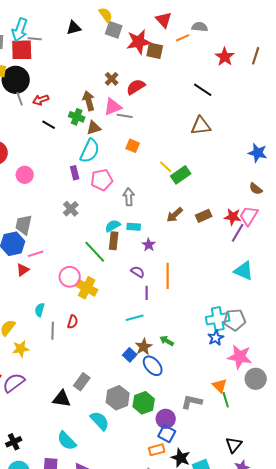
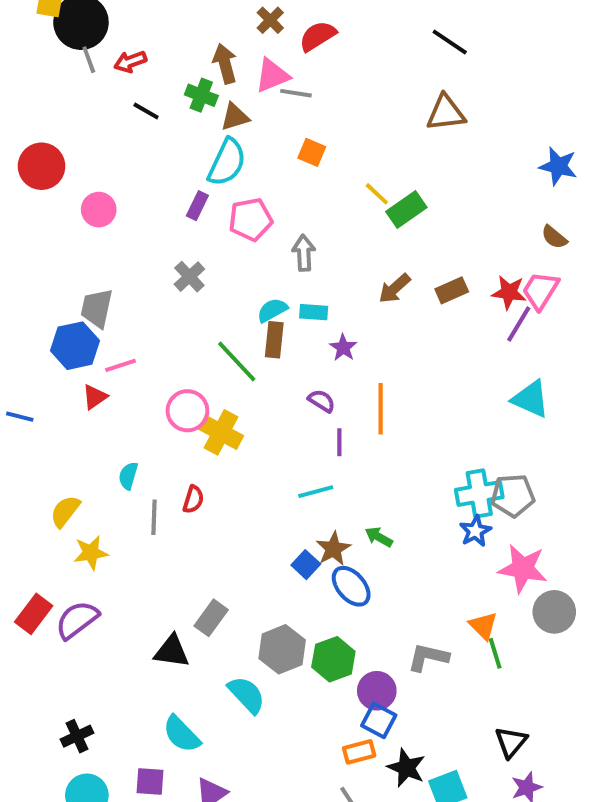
purple rectangle: (75, 173) -> (197, 206), turned 40

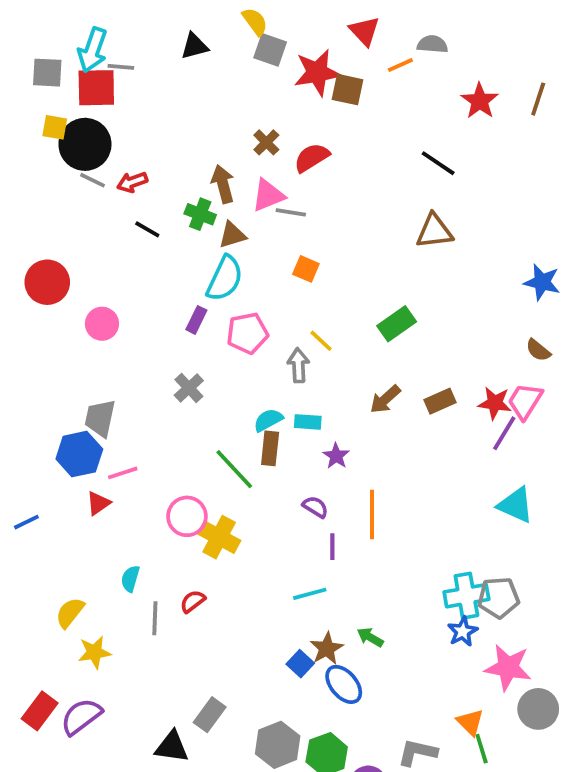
gray line: (89, 60) -> (93, 180), turned -44
yellow line: (377, 194) -> (321, 341), moved
blue line: (20, 417) -> (26, 522), turned -40
red semicircle: (193, 499) -> (193, 601), turned -144

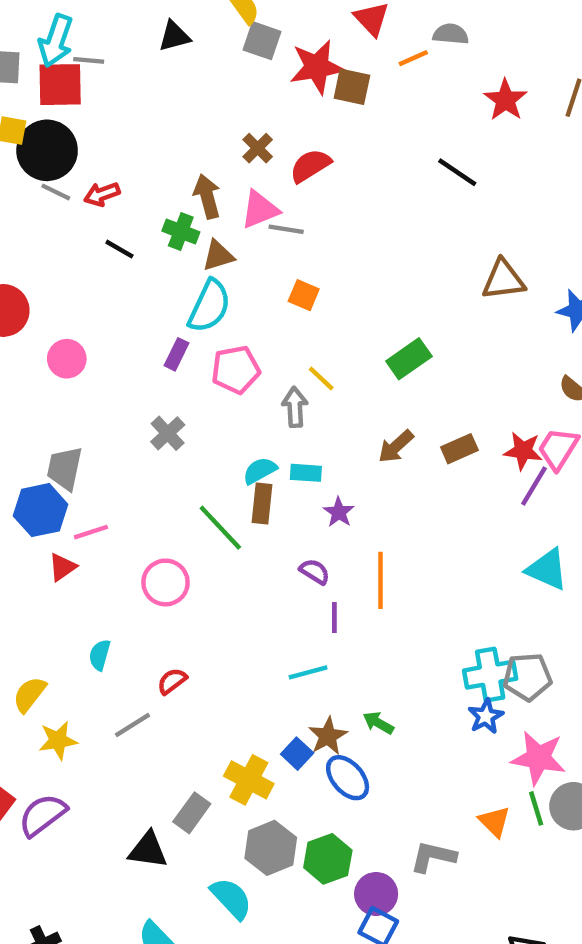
brown triangle: (434, 231) -> (503, 280), moved
yellow cross: (219, 537) -> (249, 780), moved
gray line: (155, 618) -> (133, 725), moved, turned 56
green line: (482, 749) -> (536, 808), moved

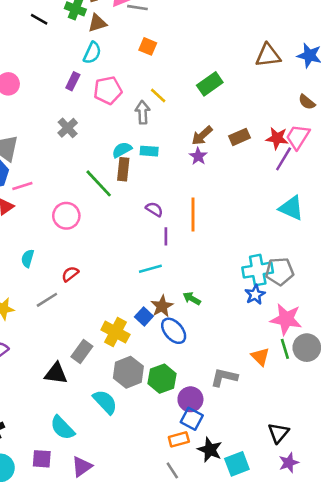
brown triangle: (503, 280) -> (268, 55), moved
cyan semicircle: (209, 306) -> (92, 53), size x0.7
purple star: (339, 512) -> (198, 156), moved

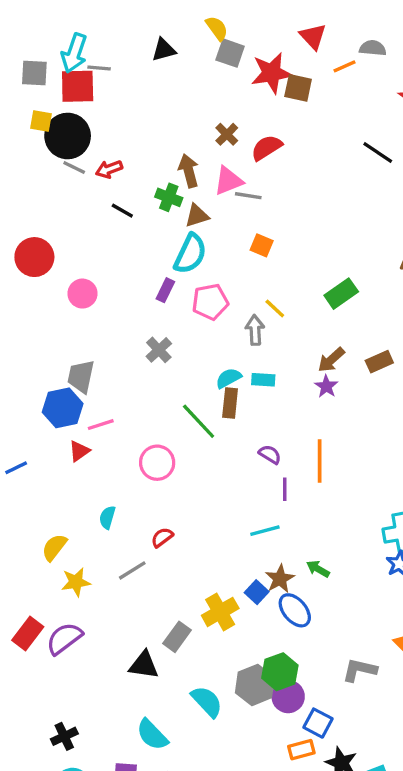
cyan semicircle: (92, 53) -> (190, 254), size x1.4
yellow cross: (115, 332) -> (220, 612), turned 32
gray hexagon: (128, 372) -> (255, 685), moved
purple circle: (190, 399) -> (288, 697), moved

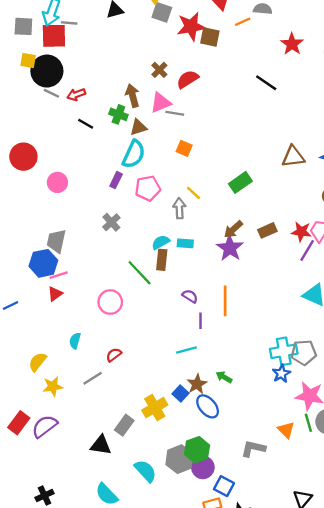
purple star: (326, 386) -> (230, 248), size x1.6
pink line: (101, 425) -> (59, 275), moved

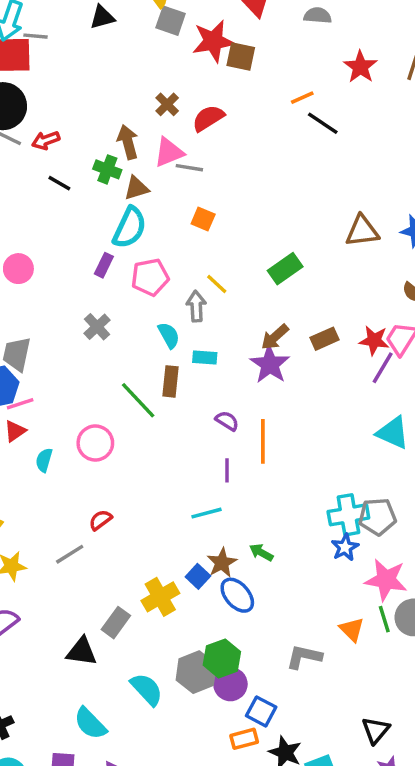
orange line: (243, 22) -> (302, 98), moved
cyan semicircle: (161, 242) -> (169, 335), moved, turned 90
purple semicircle: (190, 296) -> (227, 421), moved
cyan semicircle: (75, 341) -> (44, 460), moved

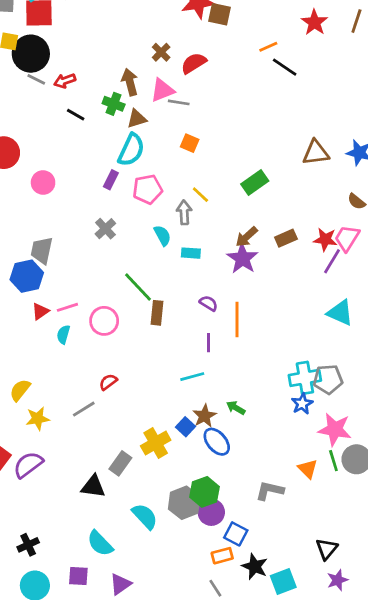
brown rectangle: (171, 381) -> (157, 313), moved
pink line: (20, 404) -> (67, 307), moved

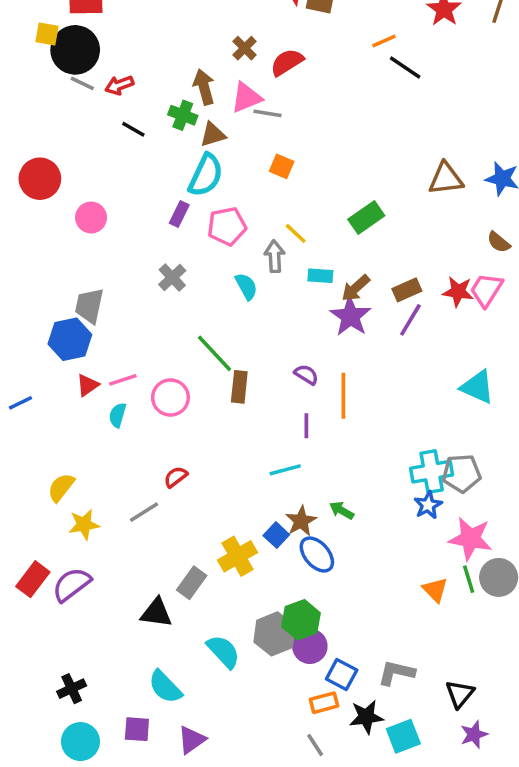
cyan rectangle: (191, 253) -> (320, 276), moved
purple line: (332, 261) -> (410, 320), moved
gray L-shape: (270, 491) -> (396, 673), moved
black star: (255, 567) -> (366, 717), turned -30

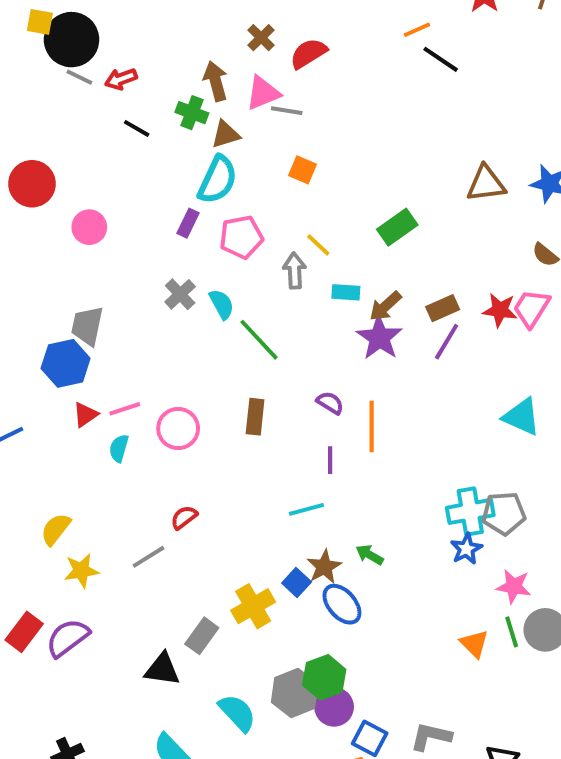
cyan semicircle: (246, 286) -> (222, 304), moved
green line: (215, 353) -> (259, 340), moved
pink star: (470, 539) -> (514, 586), size x0.7

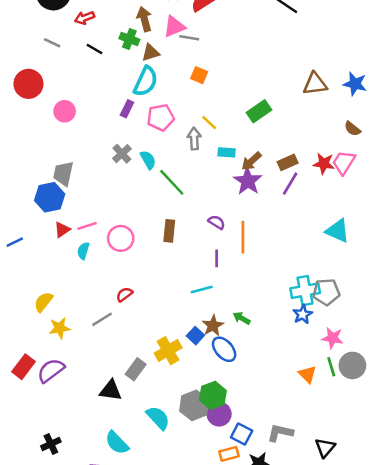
gray line: (79, 77) -> (52, 43), moved

